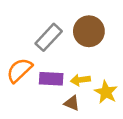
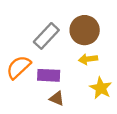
yellow arrow: (80, 80) -> (88, 59), moved
brown triangle: (72, 103) -> (57, 98), moved

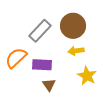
brown triangle: (57, 98) -> (49, 85), turned 32

